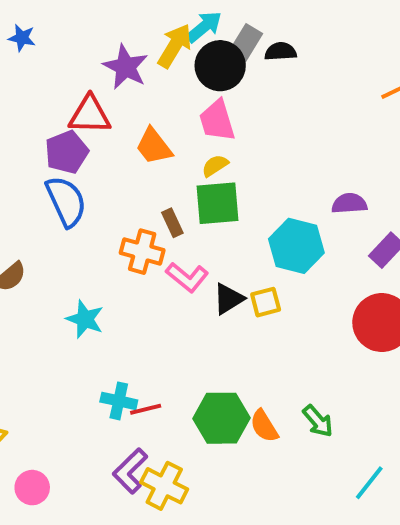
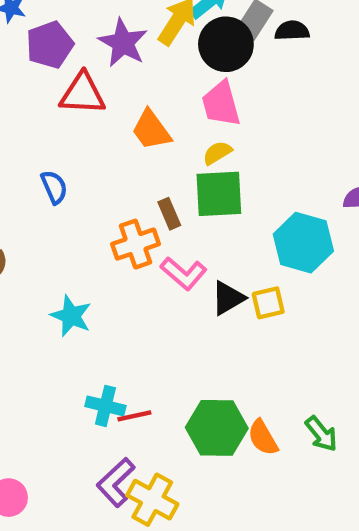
purple pentagon: (67, 152) -> (50, 45), moved
blue semicircle: (66, 201) -> (54, 187), size x0.6
orange cross: (142, 252) -> (136, 244), turned -36

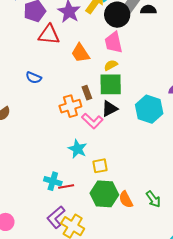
blue semicircle: (54, 187) -> (34, 78), turned 133
black triangle: (228, 298) -> (110, 109), moved
yellow square: (268, 303) -> (100, 166), moved
cyan star: (71, 316) -> (77, 149), moved

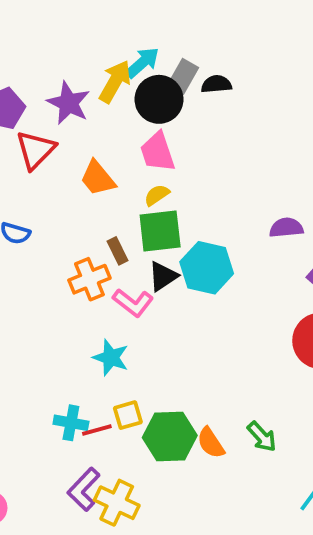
red triangle: (49, 35) -> (36, 150), turned -45
cyan hexagon: (149, 109) -> (207, 268), moved
yellow square: (100, 166) -> (128, 415), moved

